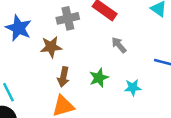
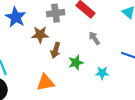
brown arrow: (63, 77) -> (56, 50), moved

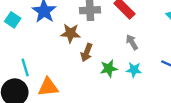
cyan star: (102, 73) -> (134, 70), moved
orange triangle: (45, 82) -> (48, 87), moved

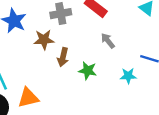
green star: (109, 68) -> (88, 71), turned 30
cyan star: (134, 70) -> (128, 76), moved

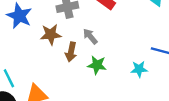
gray arrow: (108, 41) -> (90, 36), moved

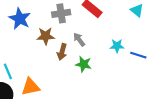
cyan star: (139, 69) -> (117, 46), moved

